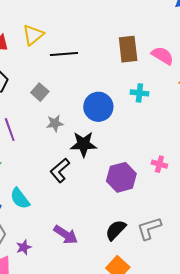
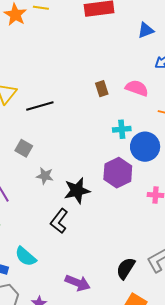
brown rectangle: (128, 49) -> (102, 89), size x0.6
blue circle: (98, 107) -> (145, 147), moved
gray star: (55, 123) -> (45, 176), turned 30
purple hexagon: (121, 177) -> (118, 173), moved

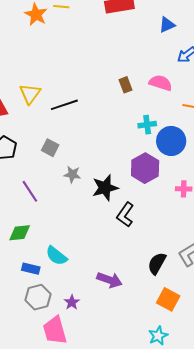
black L-shape: (59, 221) -> (125, 215), moved

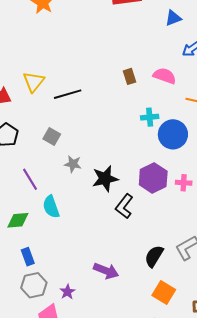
purple hexagon: (145, 168) -> (153, 178), moved
cyan semicircle: (56, 256) -> (51, 207), moved, turned 30
blue rectangle: (31, 269) -> (28, 257), turned 54

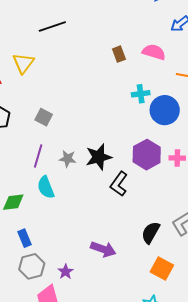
black line: (68, 94) -> (52, 27), moved
gray star: (73, 164) -> (68, 159), moved
purple line: (30, 179) -> (38, 156), moved, turned 50

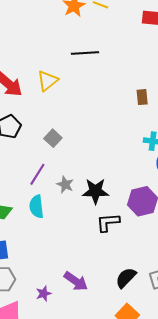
black L-shape: (119, 184) -> (108, 222), turned 35
purple star: (66, 272) -> (44, 294), moved

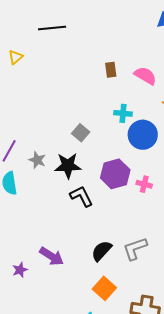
yellow triangle: (47, 81) -> (16, 57), size x0.7
gray square: (53, 138) -> (81, 133), moved
black L-shape: (108, 222) -> (82, 196), turned 70

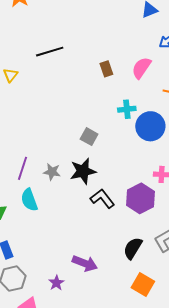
black line: (52, 28) -> (50, 52), moved
pink semicircle: (145, 76) -> (141, 68), turned -75
purple hexagon: (115, 174) -> (141, 198), moved

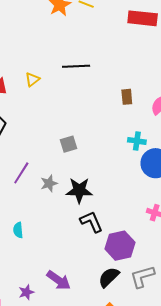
gray square: (89, 137) -> (69, 144), moved, turned 30
gray star: (52, 172) -> (49, 183), turned 30
purple hexagon: (141, 198) -> (120, 246), moved
cyan semicircle: (29, 200) -> (18, 230), moved, size x0.7

